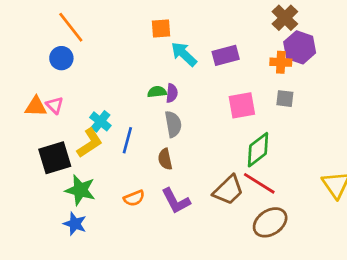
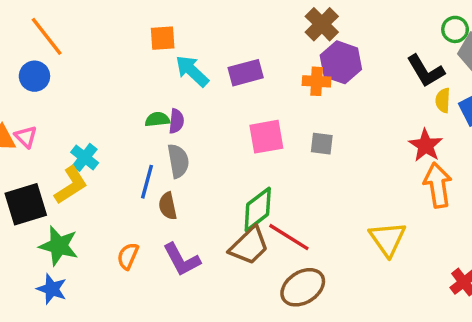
gray square: (285, 99) -> (322, 144), moved
blue line: (127, 140) -> (147, 182), moved
green diamond: (258, 150) -> (258, 209), moved
orange semicircle: (134, 198) -> (128, 256), turned 135

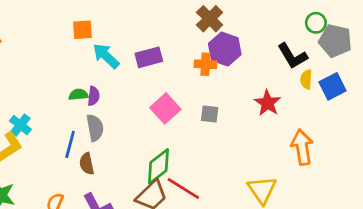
pink square: (266, 137) -> (165, 108), turned -32
red star: (426, 145) -> (268, 103), moved

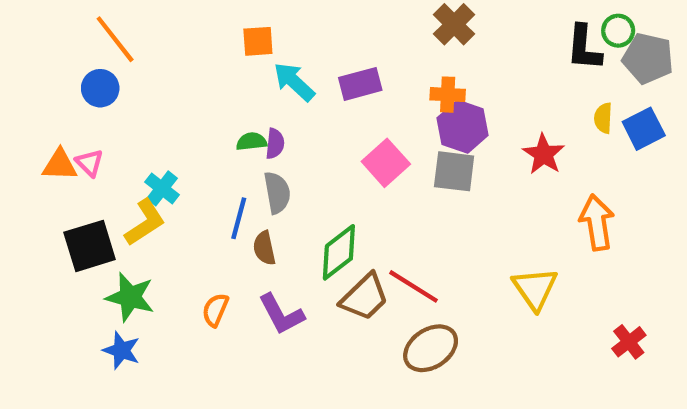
purple hexagon: (225, 49) -> (463, 127), moved
black L-shape: (292, 56) -> (584, 48), moved, turned 36
gray square: (210, 114) -> (454, 171), size x1.5
green diamond: (158, 166) -> (339, 252), moved

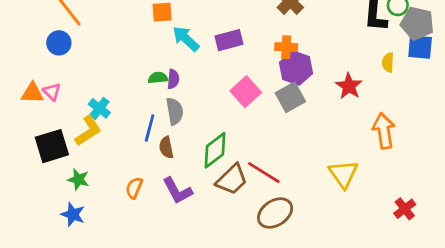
blue square: (644, 129) -> (420, 47), moved, turned 32
gray square: (454, 171) -> (290, 97), turned -36
green star: (130, 297) -> (78, 180), size x0.7

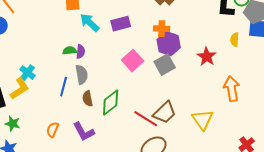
brown semicircle: (166, 147) -> (88, 99), moved
brown trapezoid: (232, 180) -> (165, 113), moved

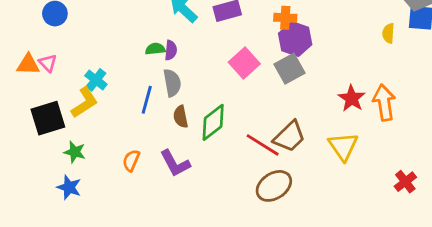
red star: (207, 57) -> (352, 98), moved

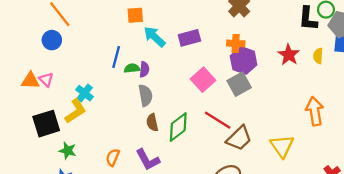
red star: (352, 98) -> (289, 55), moved
blue line: (147, 100) -> (116, 57), moved
red line: (263, 145) -> (218, 120), moved

